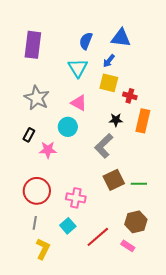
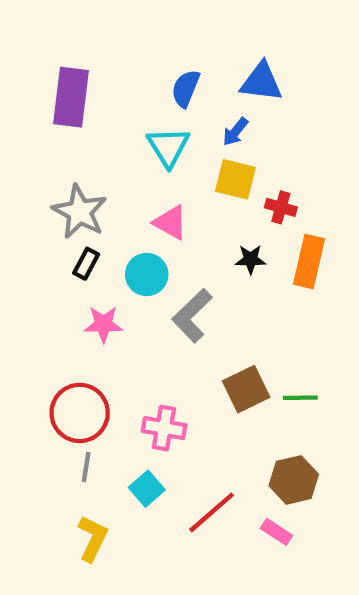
black rectangle: (29, 135) -> (86, 264), moved
gray L-shape: (104, 146) -> (192, 316), moved
gray line: (35, 223) -> (86, 467), moved

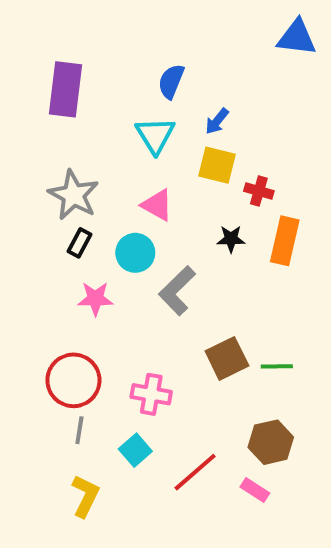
blue triangle: (261, 82) -> (297, 38), moved

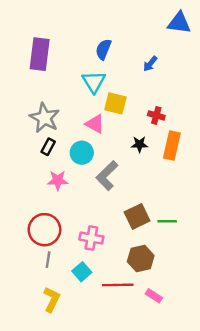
blue arrow: (217, 121) -> (150, 64), moved
yellow square: (217, 165) -> (115, 103), moved
brown hexagon: (271, 442) -> (141, 259), moved
red line: (195, 472) -> (118, 285), turned 40

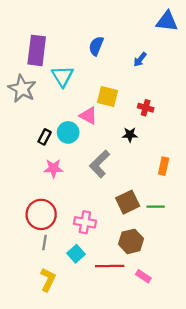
cyan triangle: (94, 82) -> (62, 76), moved
gray star: (44, 118) -> (22, 89), moved
orange rectangle: (172, 145) -> (164, 166), moved, size x0.7
cyan circle: (82, 153) -> (68, 132), moved

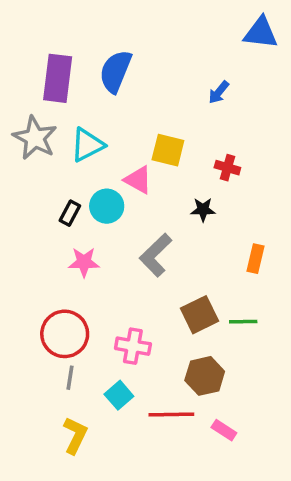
blue semicircle: (96, 46) -> (115, 71), moved, size x1.4
cyan triangle: (62, 76) -> (87, 145), moved, turned 35

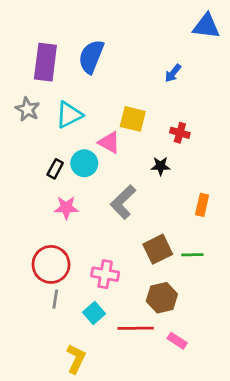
gray star: (35, 138) -> (27, 109), size x0.7
yellow L-shape: (75, 435) -> (76, 359), moved

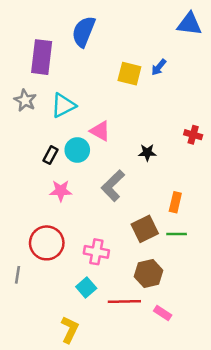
blue semicircle: (91, 57) -> (84, 32), moved
yellow square: (133, 119) -> (129, 74), moved
red cross: (180, 133) -> (193, 135), moved
orange rectangle: (202, 205) -> (175, 202), moved
gray line: (55, 299) -> (17, 275), moved

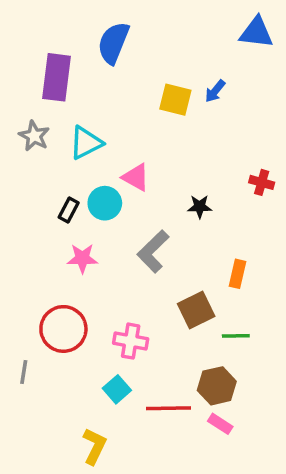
green line: (177, 234) -> (236, 336), moved
brown hexagon: (149, 273) -> (217, 386), moved

